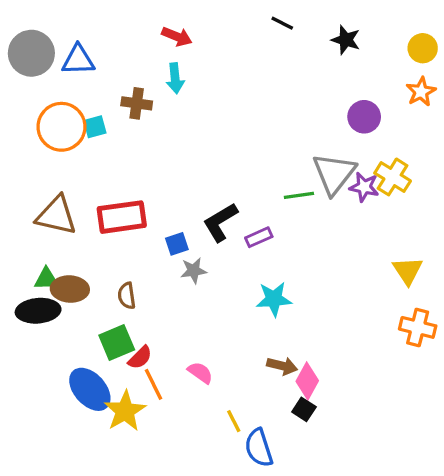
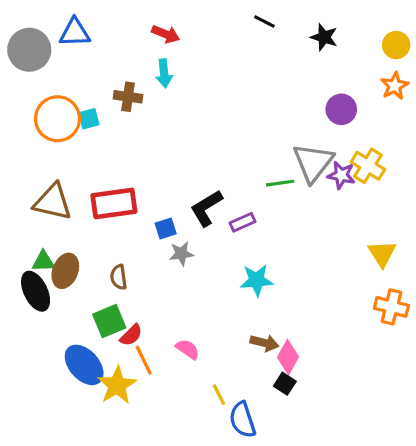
blue triangle: (78, 60) -> (75, 33), moved
brown ellipse: (70, 289) -> (65, 271), turned -72
black ellipse: (38, 311) -> (36, 291), turned 69

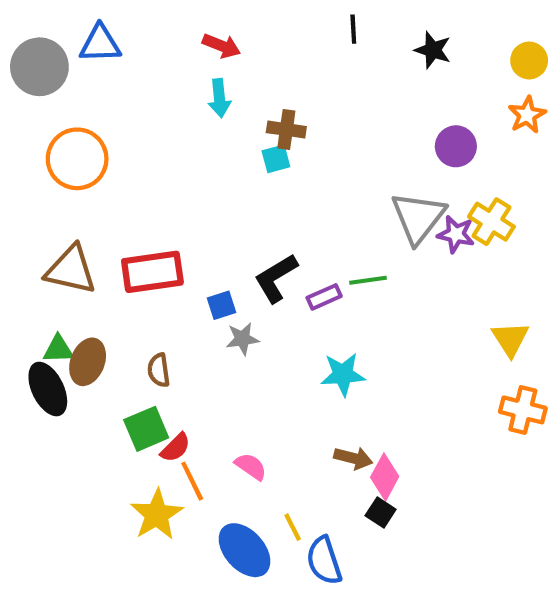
black line: (264, 22) -> (353, 29), turned 60
brown cross: (128, 97) -> (286, 130), moved
cyan square: (89, 119) -> (276, 159), moved
green line: (280, 183) -> (368, 280), moved
blue ellipse: (84, 365) -> (245, 550), moved

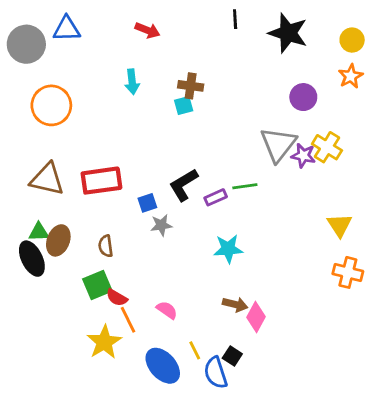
black star: (433, 50) -> (288, 33), size x1.6
cyan arrow: (219, 98) -> (132, 82), moved
red semicircle: (175, 448) -> (117, 298), turned 75
black square: (381, 512) -> (232, 356), moved

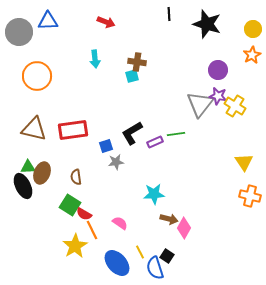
purple star: (303, 156) -> (218, 96), moved
cyan star: (228, 249) -> (154, 194), moved
green square: (97, 285) -> (70, 205), turned -35

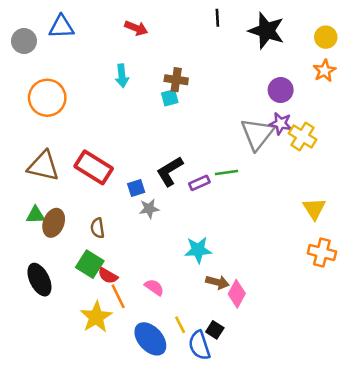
gray circle: (19, 32) -> (24, 41), size x0.7
red rectangle: (73, 130) -> (94, 167), turned 40
black ellipse: (23, 186) -> (39, 280), moved

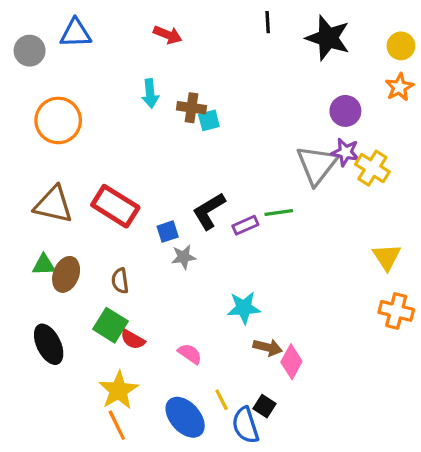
brown cross: (176, 80) -> (191, 108), moved
orange line: (118, 296) -> (117, 425), moved

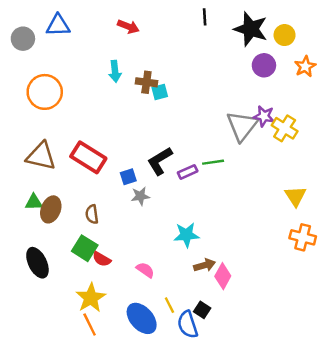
yellow circle: (401, 46) -> (285, 35), moved
purple circle: (345, 111) -> (264, 65), moved
brown arrow: (268, 347) -> (205, 265), turned -30

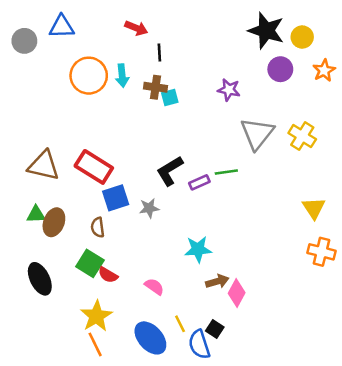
black line: (205, 17) -> (159, 52), moved
orange circle: (45, 92) -> (89, 76), moved
purple star: (264, 116) -> (229, 90), moved
blue square: (128, 177) -> (116, 198), moved, size x1.5

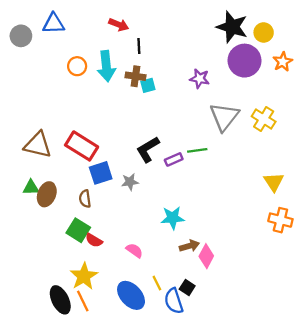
purple circle: (280, 69) -> (244, 61), size x1.5
orange circle: (89, 76) -> (77, 66), size x0.6
cyan arrow: (122, 76) -> (106, 66), size x1.5
black ellipse: (40, 279) -> (60, 300), moved

